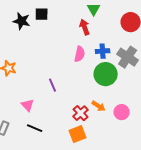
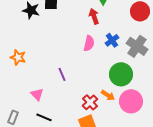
blue cross: (103, 51) -> (112, 40), turned -32
green circle: (106, 74) -> (121, 74), moved
pink circle: (122, 112) -> (131, 101), size x1.5

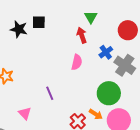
blue cross: (112, 40) -> (106, 52), moved

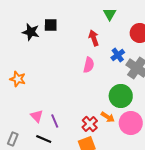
green triangle: (91, 17) -> (110, 14), moved
purple line: (50, 93) -> (55, 121), moved

